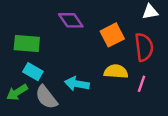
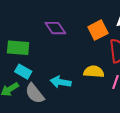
orange square: (112, 35) -> (98, 30), moved

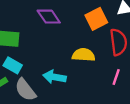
yellow semicircle: (94, 72) -> (84, 55), moved

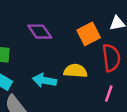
cyan arrow: (54, 77) -> (44, 80), moved

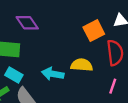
purple diamond: (40, 32) -> (27, 23), moved

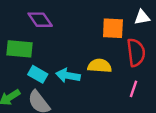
orange square: (94, 31) -> (113, 28), turned 30
cyan rectangle: (14, 75) -> (38, 74), moved

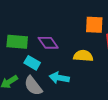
purple diamond: (40, 20) -> (48, 43), moved
cyan arrow: (68, 76) -> (59, 78), moved

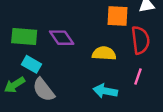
cyan rectangle: (32, 63) -> (31, 64), moved
cyan arrow: (59, 78) -> (105, 91), moved

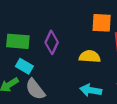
purple diamond: (62, 38) -> (52, 42), turned 60

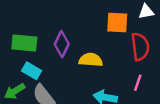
yellow semicircle: (90, 57) -> (91, 60), moved

